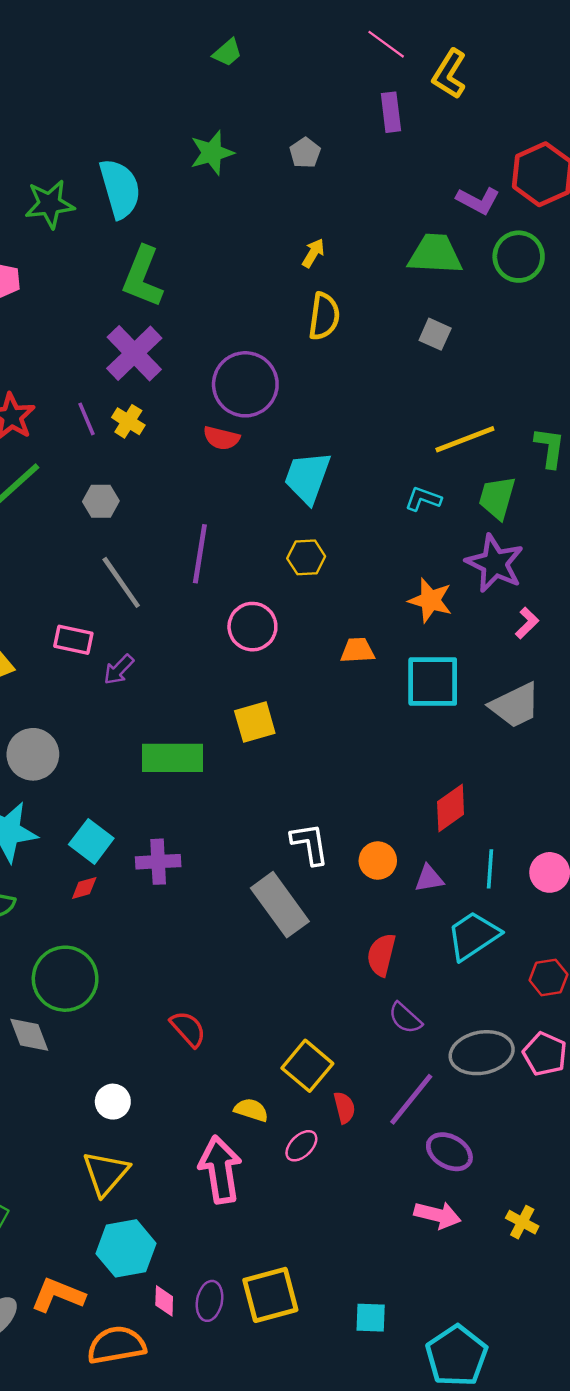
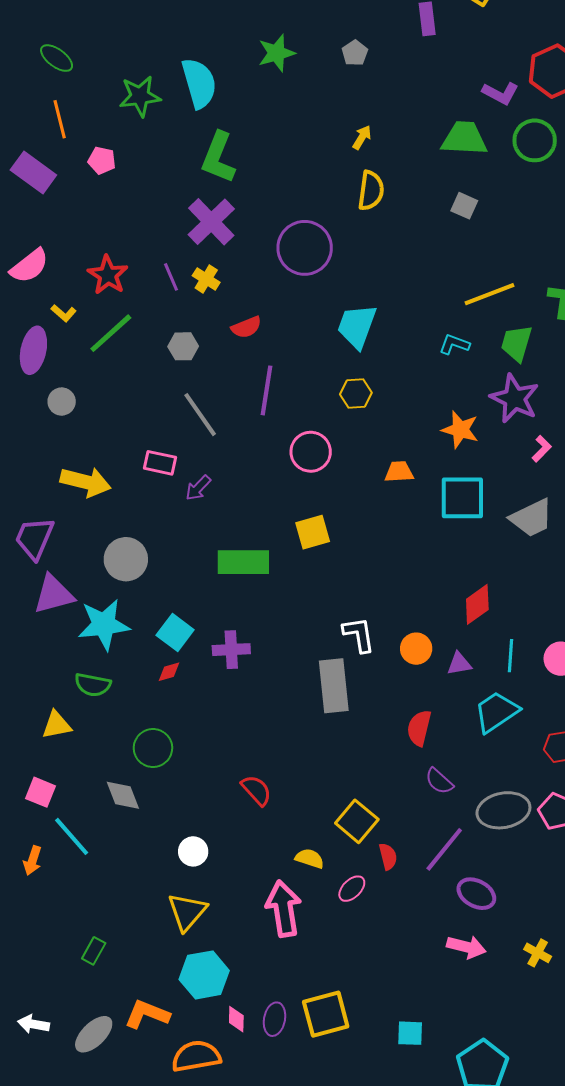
red semicircle: (221, 438) -> (246, 327), moved, turned -36
gray rectangle: (280, 905) -> (334, 686), turned 30
green circle: (65, 979) -> (153, 748), size x0.7

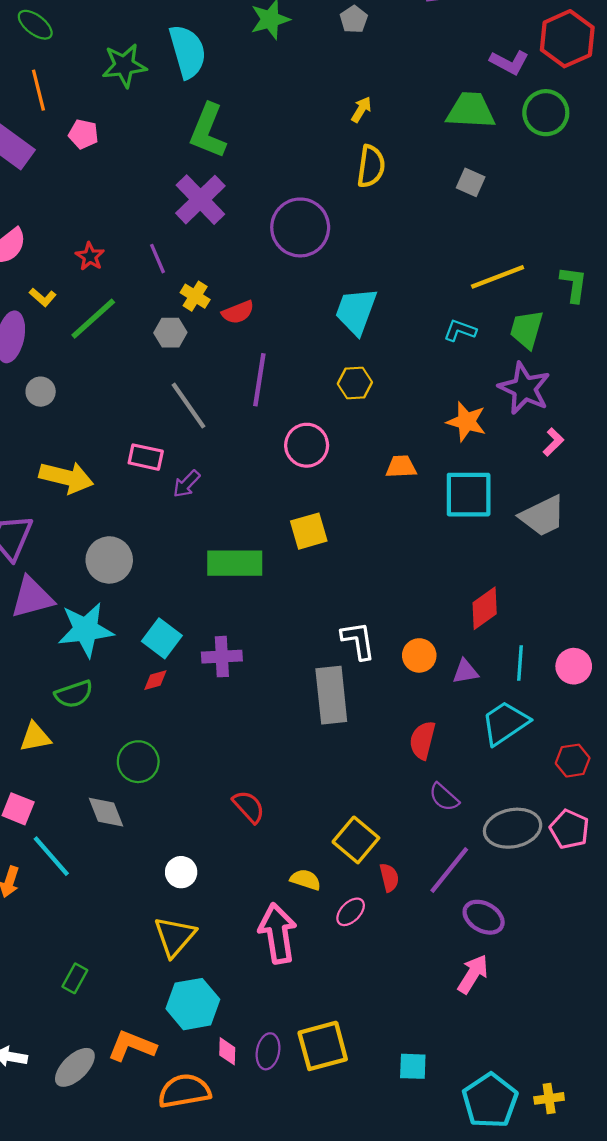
red star: (108, 275) -> (90, 256), size x0.7
yellow cross: (206, 279) -> (195, 296), moved
green semicircle: (93, 685) -> (74, 694), turned -30
pink arrow: (466, 947) -> (473, 974), turned -72
yellow cross: (538, 953) -> (549, 1098), moved, turned -36

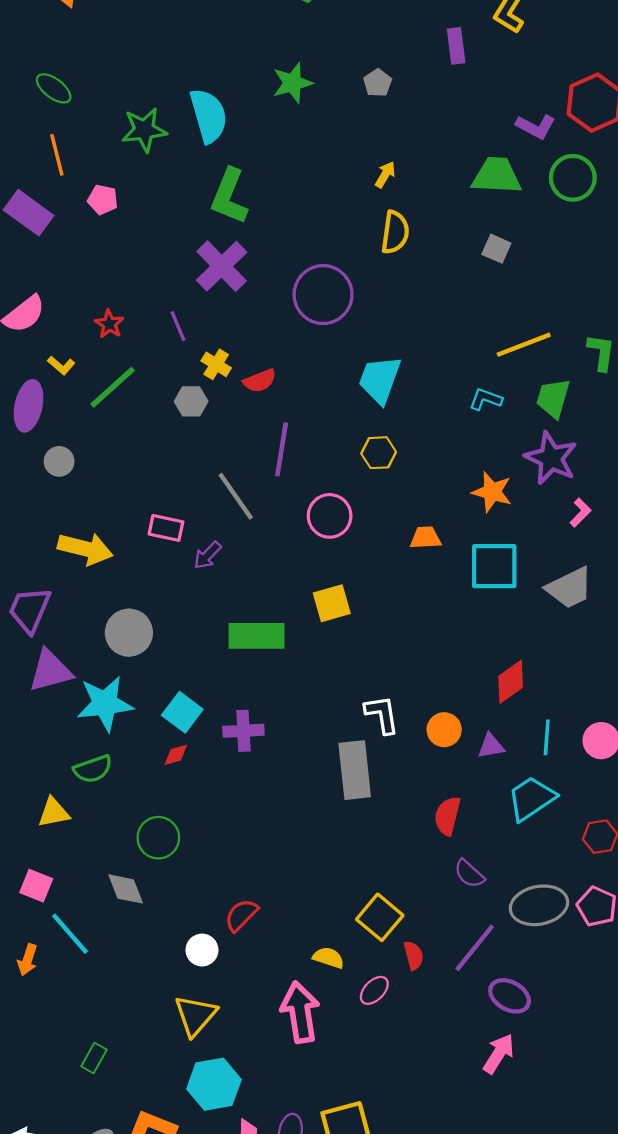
gray line: (189, 406) -> (236, 496), moved
red semicircle: (249, 807) -> (241, 915), moved, turned -93

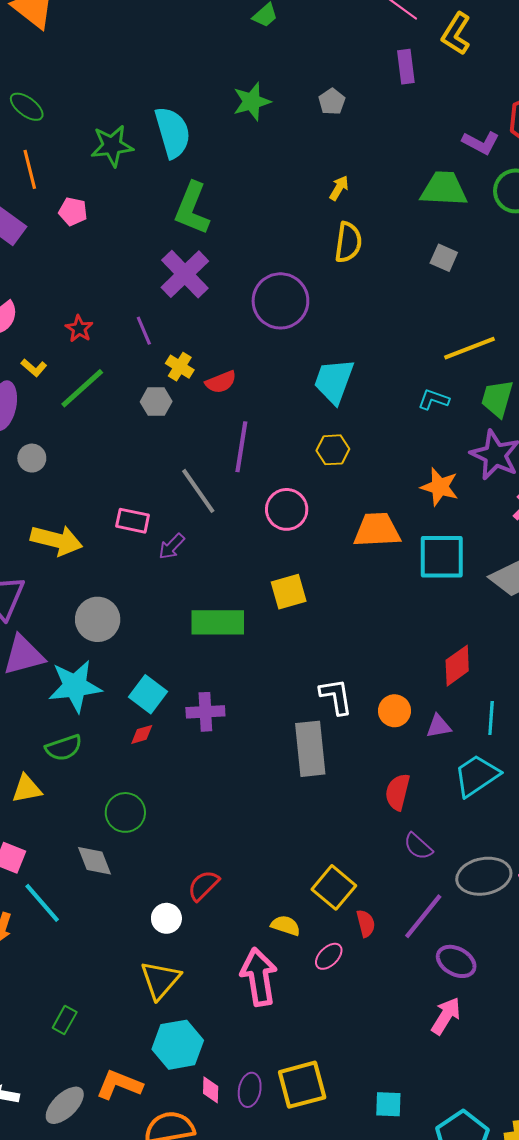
orange trapezoid: (426, 538) -> (377, 530), size x1.6

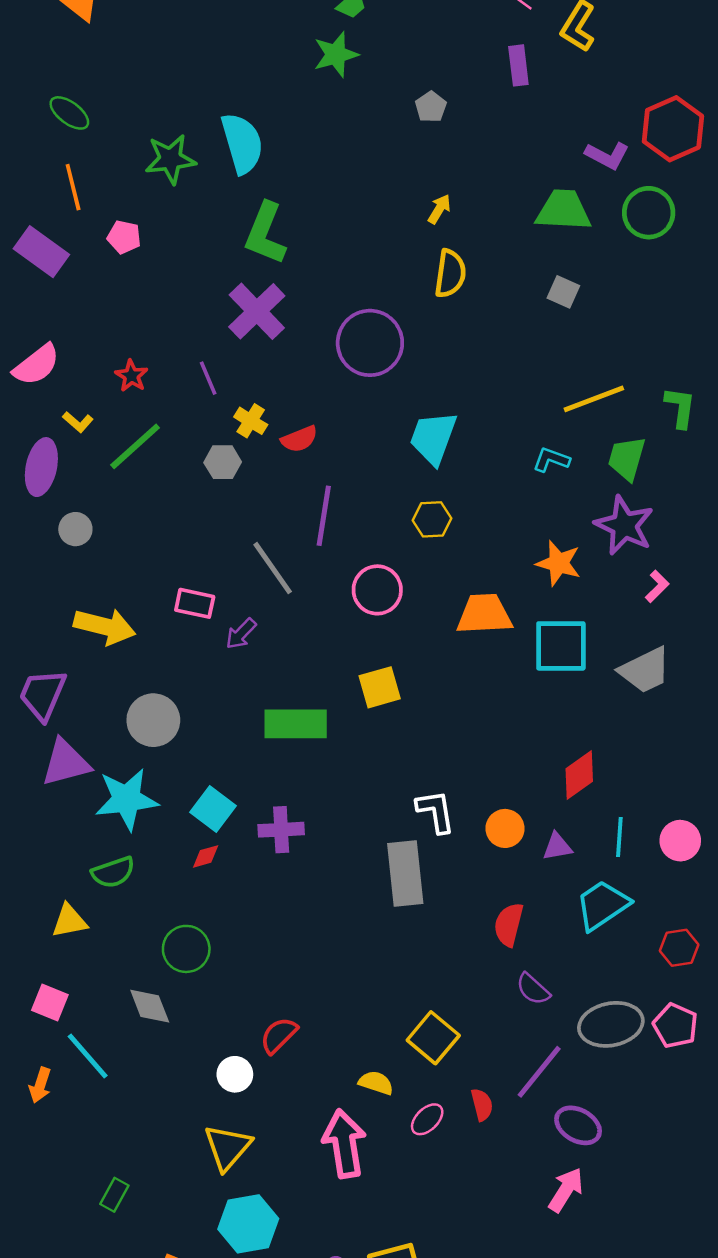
green star: (252, 102) -> (336, 55), moved
red semicircle: (366, 923) -> (482, 1105), moved

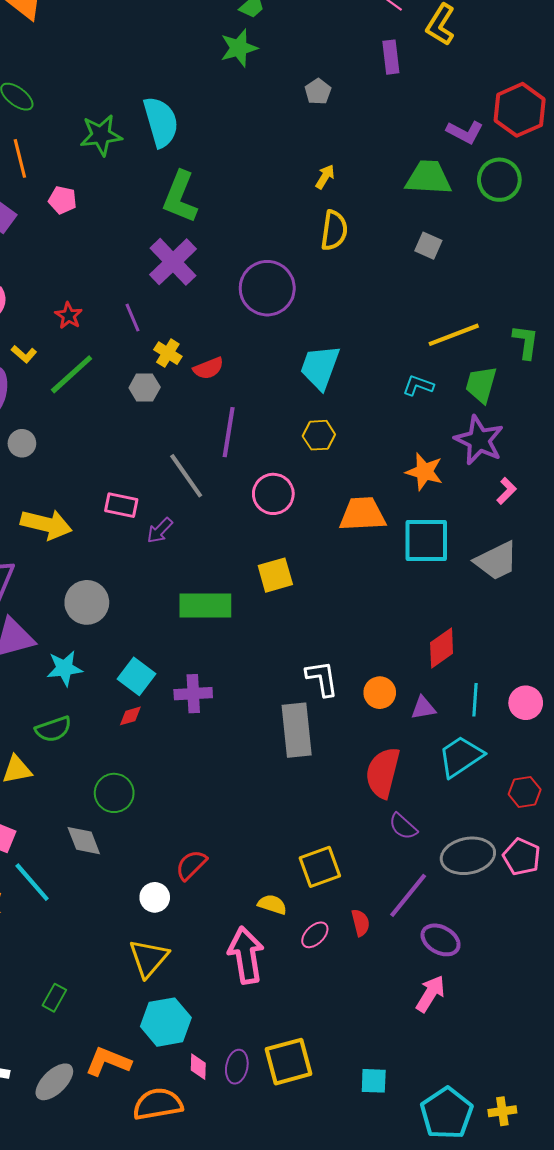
cyan star: (127, 799) -> (64, 668), size x0.7
red semicircle: (509, 925) -> (383, 773), size x1.4
yellow square: (433, 1038) -> (320, 867), turned 30

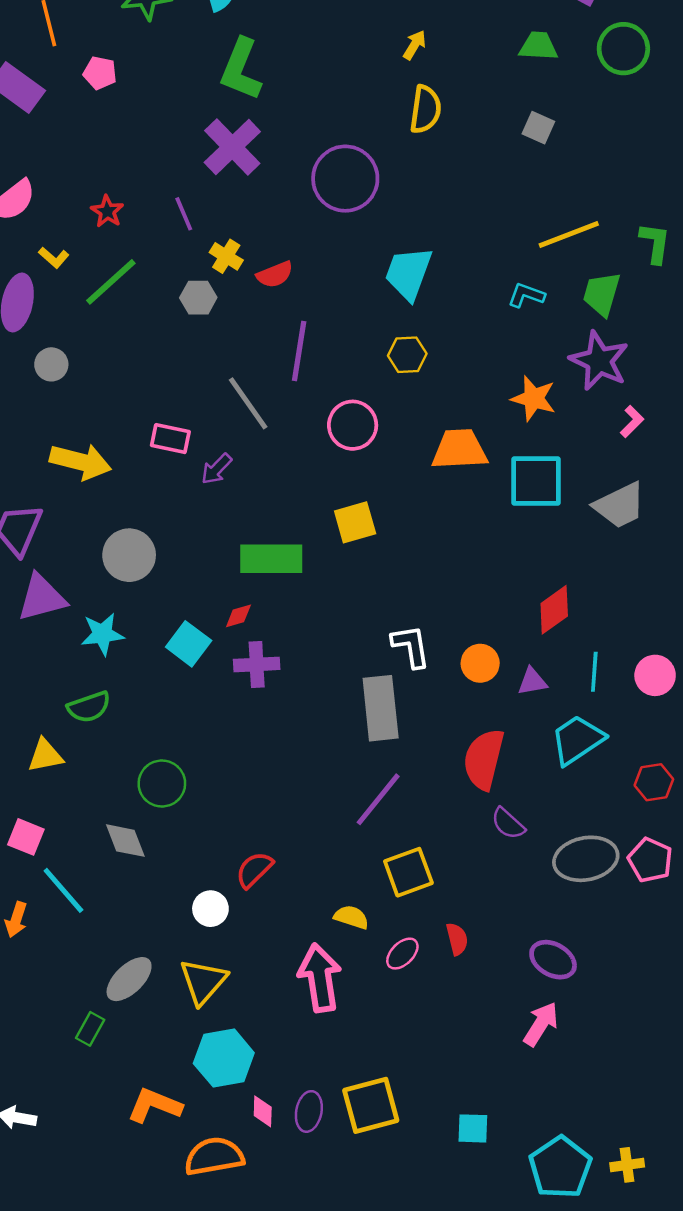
green trapezoid: (428, 178) -> (538, 46), size x0.7
red diamond: (130, 716) -> (238, 616), moved
purple line: (408, 895) -> (378, 799), moved
gray ellipse: (54, 1082) -> (129, 979), moved

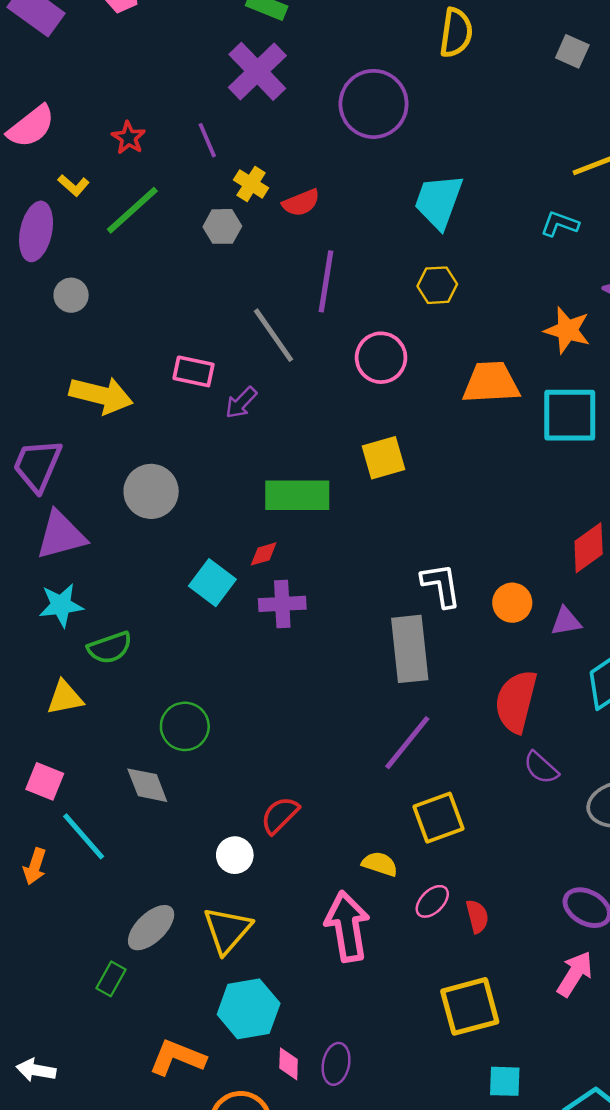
cyan star: (102, 634) -> (61, 605), moved
red semicircle: (457, 939) -> (477, 916), moved
yellow square: (371, 1105) -> (470, 1006), moved

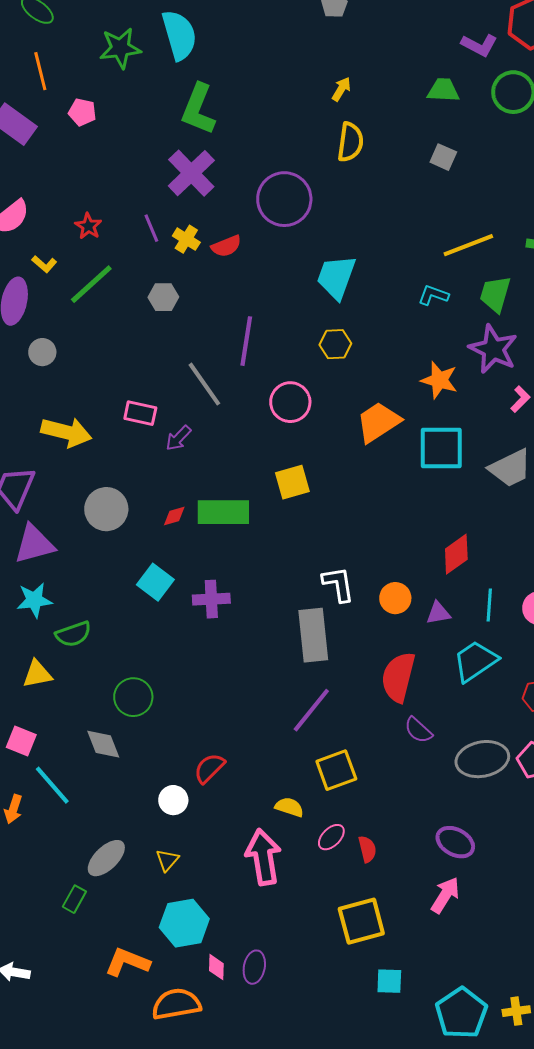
yellow cross: (251, 184) -> (186, 239), moved
red semicircle: (301, 203) -> (226, 246), moved
orange trapezoid: (491, 383) -> (378, 422), turned -30
red diamond: (264, 554) -> (174, 516), moved
yellow triangle: (227, 930) -> (167, 860), size x0.6

